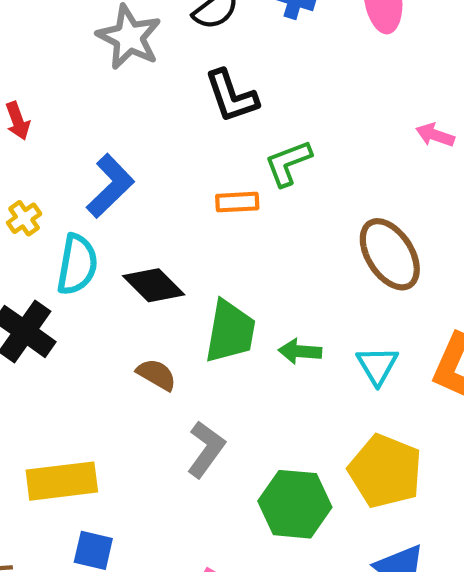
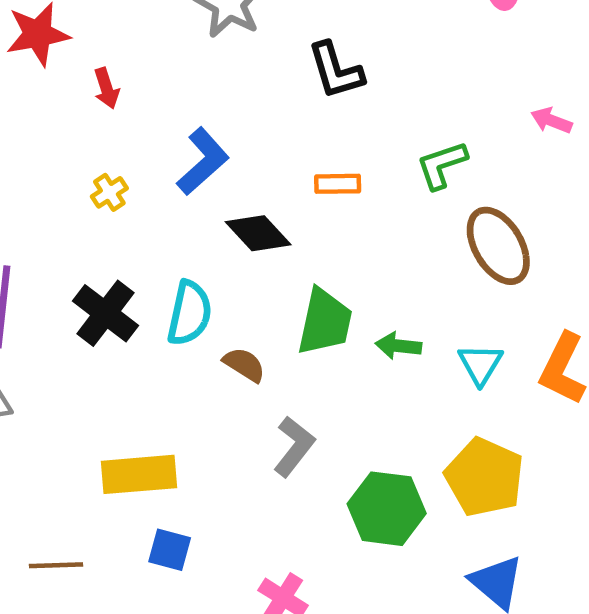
green L-shape: (288, 163) -> (442, 165), moved
cyan semicircle: (77, 264) -> (190, 313), moved
black diamond: (154, 285) -> (258, 233), moved

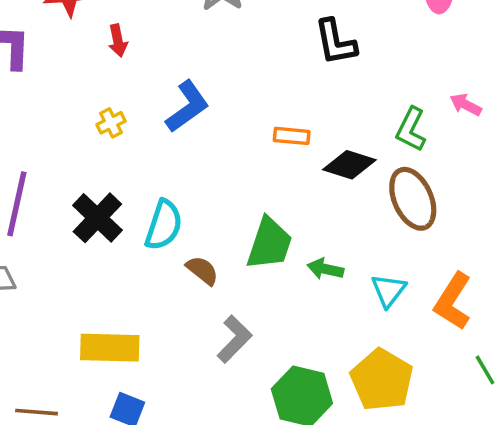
black L-shape: (336, 71) -> (335, 42), moved
green L-shape: (442, 165) -> (411, 129), moved, turned -51
black diamond: (258, 233) -> (349, 165), moved, turned -36

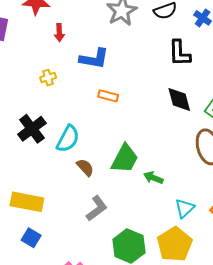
blue L-shape: (187, 107) -> (94, 59), moved, turned 36
orange rectangle: (292, 136) -> (108, 96), moved
black diamond: (349, 165) -> (179, 100), moved, turned 48
cyan triangle: (388, 290) -> (185, 208), moved

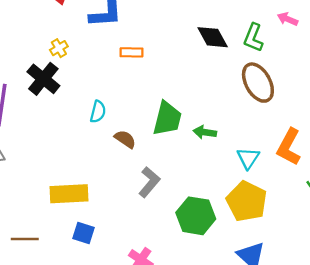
black cross: (32, 129) -> (43, 79), moved
cyan semicircle: (68, 139) -> (98, 112), size x0.7

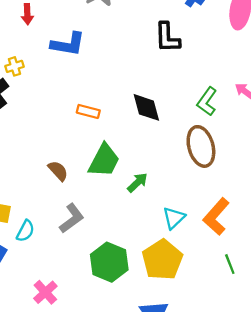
black diamond: (213, 37) -> (146, 107), moved
orange rectangle: (131, 52) -> (88, 111), moved
cyan semicircle: (98, 112) -> (25, 231), moved
green arrow: (205, 132) -> (137, 183), turned 115

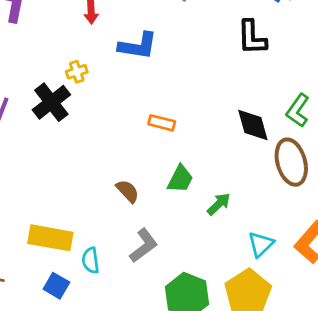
black diamond: (146, 107) -> (253, 125), moved
green trapezoid: (104, 160) -> (180, 179), size x0.7
cyan semicircle: (25, 231) -> (91, 260), turned 145

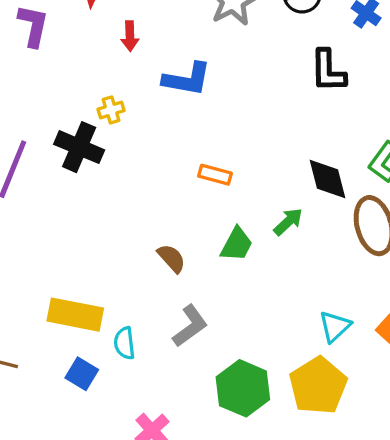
black cross: (51, 102) -> (79, 147), turned -30
green arrow: (219, 204) -> (288, 222), moved

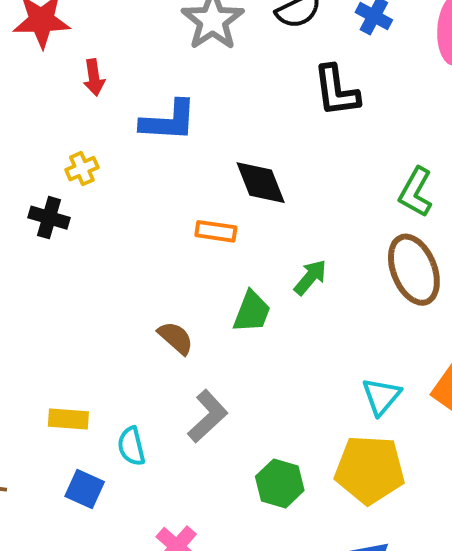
black cross: (79, 147) -> (49, 218), size x0.7
black diamond: (328, 179) -> (261, 183), moved
yellow rectangle: (75, 315) -> (68, 419), size x0.6
yellow pentagon: (318, 386) -> (370, 470), turned -30
green hexagon: (243, 388) -> (280, 483), size x0.7

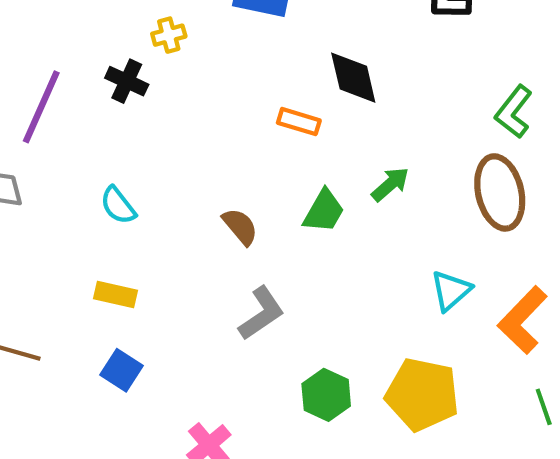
cyan triangle: (381, 396) -> (451, 291), moved
cyan semicircle: (131, 446) -> (118, 205), moved, turned -33

